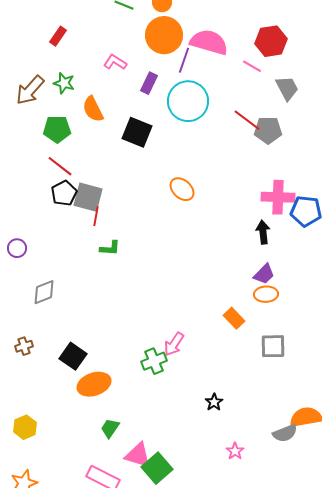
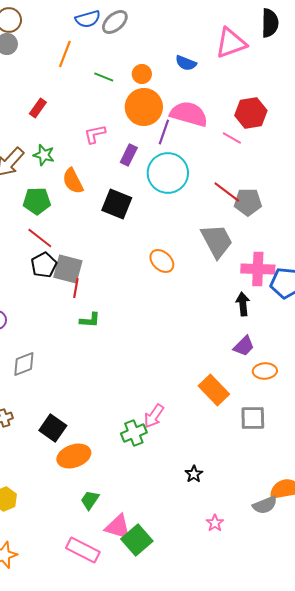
pink L-shape: (115, 62) -> (95, 134), turned -45
gray trapezoid: (287, 88) -> (217, 241), moved, size x1.4
orange ellipse: (266, 294) -> (265, 371), moved
orange rectangle: (234, 318) -> (214, 390), size x1.4

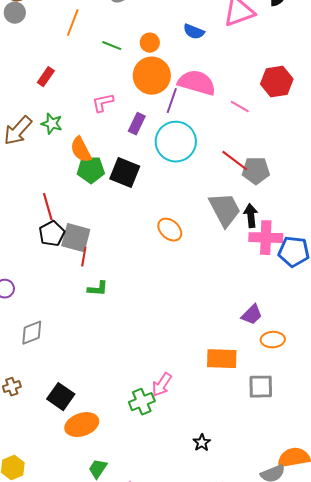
red hexagon: (251, 113) -> (277, 82), moved
green pentagon: (37, 201) -> (91, 170), moved
red line: (40, 238) -> (48, 207), turned 36
black arrow: (243, 304) -> (251, 216), moved
orange rectangle: (214, 390) -> (222, 359), turned -44

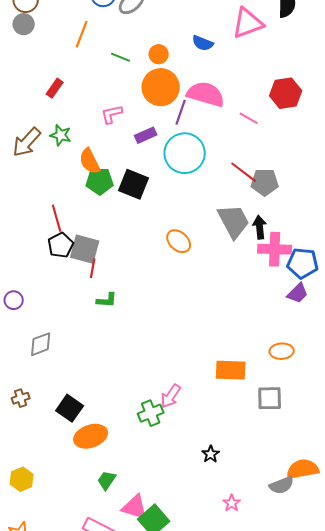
purple rectangle: (137, 124) -> (146, 135), turned 40
purple trapezoid: (252, 315) -> (298, 293), moved

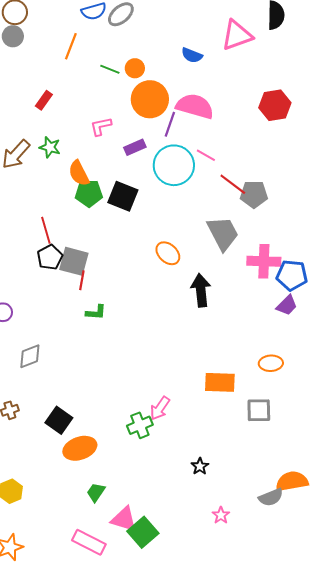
orange circle: (159, 54) -> (135, 68), moved
pink line: (249, 118) -> (206, 155), moved
black arrow: (260, 227) -> (201, 290), moved, size x1.4

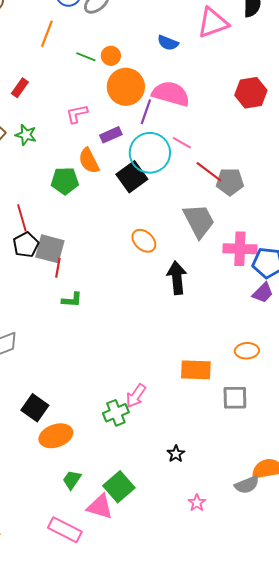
orange semicircle: (79, 173) -> (89, 161), moved
black square: (123, 196) -> (132, 177), moved, turned 32
green square: (143, 532) -> (119, 487), moved

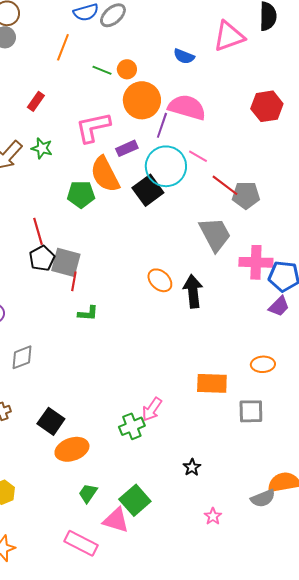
pink L-shape: (77, 114) -> (93, 127), size x1.6
orange semicircle: (89, 161) -> (105, 174), size x1.4
orange ellipse: (144, 241) -> (160, 280), moved

